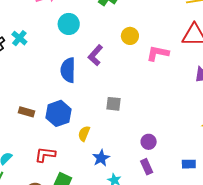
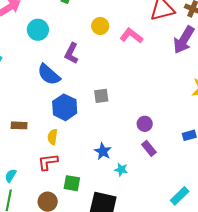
pink L-shape: (158, 53) -> (131, 36), turned 40
blue semicircle: (68, 70) -> (49, 75), turned -35
blue hexagon: (59, 113) -> (65, 107), moved
yellow semicircle: (84, 134) -> (53, 137), moved

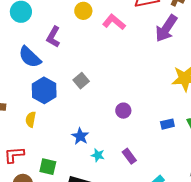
gray square: (101, 96) -> (81, 81), turned -35
purple rectangle: (149, 148) -> (129, 156), moved
red L-shape: (48, 162) -> (14, 155), moved

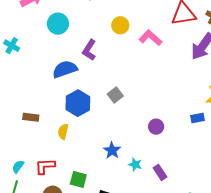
blue semicircle: (30, 57) -> (65, 69), turned 115
blue rectangle: (167, 124) -> (197, 118), moved
cyan star: (98, 155) -> (135, 165), moved

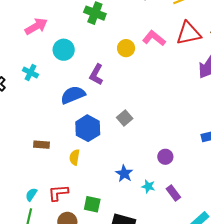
pink L-shape: (150, 38) -> (154, 38), moved
cyan cross: (12, 46) -> (30, 72), moved
purple circle: (156, 127) -> (165, 157), moved

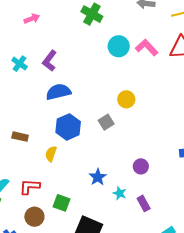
pink arrow: (36, 26) -> (32, 19), size x0.7
yellow circle: (126, 48) -> (126, 99), moved
cyan circle: (64, 50) -> (119, 46), moved
purple L-shape: (96, 74) -> (50, 61), moved

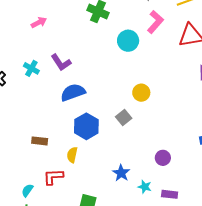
pink L-shape: (147, 47) -> (155, 22), moved, turned 90
purple L-shape: (50, 61) -> (61, 62), turned -65
red L-shape: (30, 187) -> (53, 177), moved
purple rectangle: (144, 203) -> (170, 194), turned -49

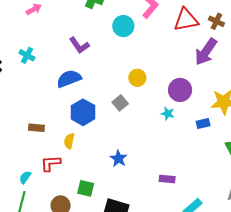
purple L-shape: (61, 62) -> (79, 45), moved
purple circle: (163, 158) -> (180, 90), moved, size x1.5
cyan star: (145, 187) -> (168, 114), moved

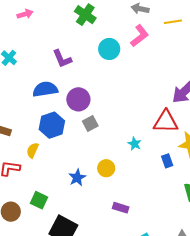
red triangle: (186, 20) -> (166, 122), moved
yellow circle: (137, 78) -> (106, 168), moved
purple circle: (180, 90) -> (78, 99), moved
blue rectangle: (203, 124) -> (167, 161), turned 72

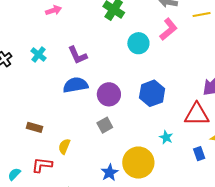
purple L-shape: (62, 59) -> (78, 55), moved
gray square: (90, 124) -> (105, 125), moved
blue hexagon: (52, 125) -> (152, 93), moved
yellow circle: (106, 168) -> (138, 163), size x1.8

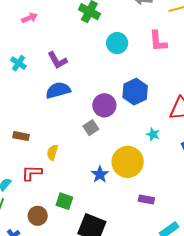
pink L-shape: (168, 29) -> (158, 41), moved, turned 130
purple circle: (109, 94) -> (104, 105), moved

